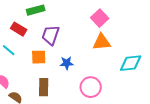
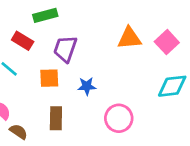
pink square: (100, 18) -> (167, 42), moved
orange triangle: (102, 42) -> (129, 38), moved

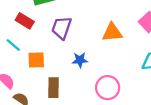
orange triangle: (129, 38) -> (112, 32), moved
orange square: (49, 78) -> (36, 60), moved

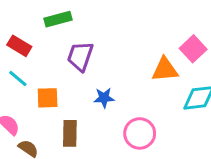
red rectangle: (25, 21) -> (19, 46), moved
orange triangle: (112, 32) -> (165, 70), moved

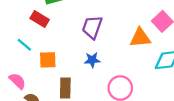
red rectangle: (19, 46) -> (40, 19), moved
purple trapezoid: (80, 56) -> (92, 27), moved

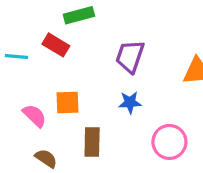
cyan line: (24, 45) -> (16, 56), moved, turned -35
pink semicircle: (17, 81) -> (35, 116), moved

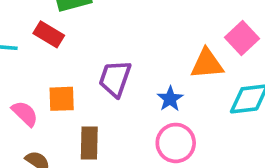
purple trapezoid: (130, 56) -> (115, 79), moved
blue star: (130, 102) -> (170, 99), moved, turned -30

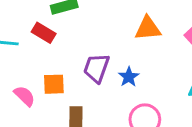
orange triangle: (207, 64) -> (148, 28), moved
blue star: (170, 99) -> (129, 77), moved

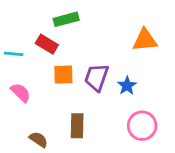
orange square: (54, 84) -> (63, 75), moved
pink semicircle: (25, 96) -> (21, 93), moved

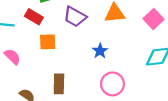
purple trapezoid: (97, 77) -> (75, 17), moved, turned -80

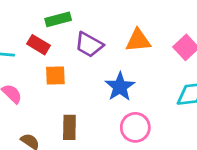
blue star: (100, 51) -> (120, 87), size x1.5

